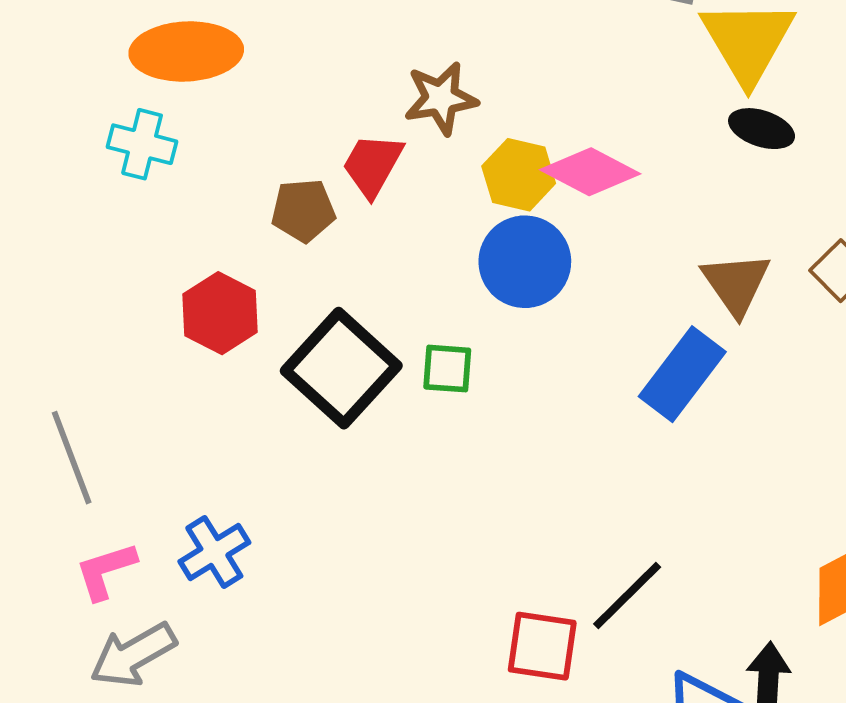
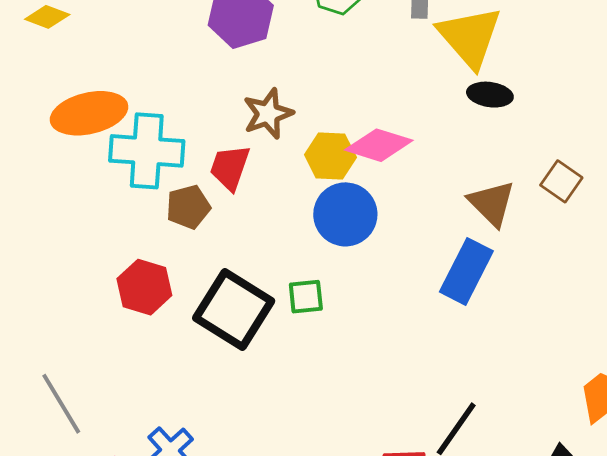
cyan cross: (142, 144) -> (147, 151), moved, size x1.6

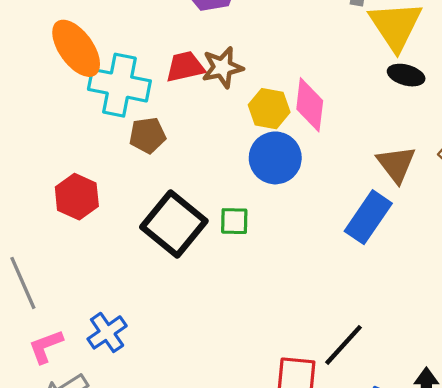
orange ellipse: (89, 113) -> (76, 48), turned 60
pink diamond: (379, 145) -> (310, 105), turned 72
red trapezoid: (230, 167) -> (185, 67), moved, turned 51
red hexagon: (144, 287) -> (77, 197), moved

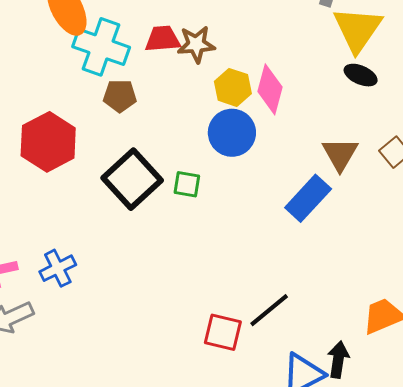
red hexagon: (77, 197) -> (48, 142), size x1.4

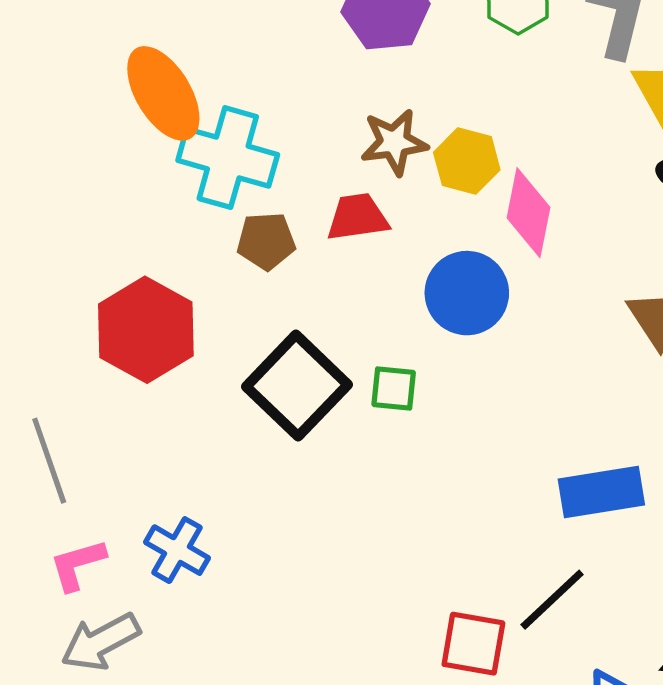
red trapezoid: (163, 39) -> (357, 217), moved
yellow hexagon: (233, 87) -> (467, 161), moved
blue rectangle: (308, 198) -> (601, 492), moved, turned 42
blue cross: (58, 268) -> (177, 550), turned -30

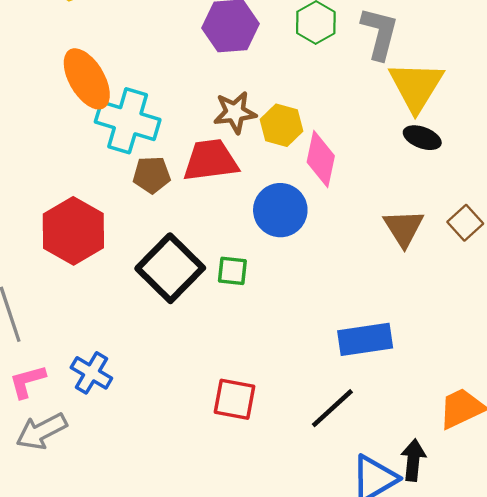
red trapezoid: (357, 217) -> (211, 160), size x1.4
red square: (473, 644) -> (234, 399), moved

